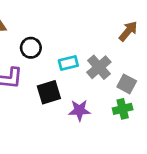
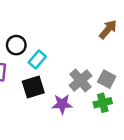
cyan rectangle: (68, 63) -> (37, 60), moved, turned -36
gray cross: (99, 67) -> (80, 80), moved

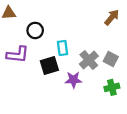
cyan rectangle: (37, 60) -> (63, 48), moved, turned -48
green cross: (103, 103) -> (112, 87), moved

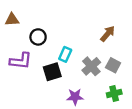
brown arrow: (112, 17) -> (108, 34), moved
cyan rectangle: (63, 48) -> (65, 54), turned 32
purple star: (73, 80) -> (75, 97), moved

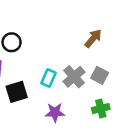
cyan rectangle: (65, 54) -> (49, 78), moved
black square: (52, 72) -> (17, 92), moved

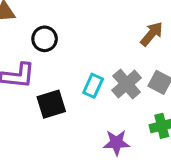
purple star: (55, 112) -> (117, 143), moved

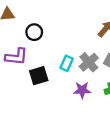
purple star: (117, 143) -> (82, 90), moved

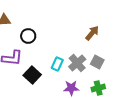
black square: (39, 76) -> (32, 75), turned -30

